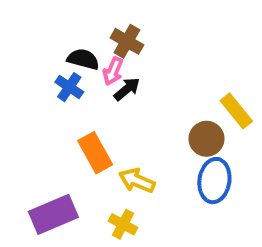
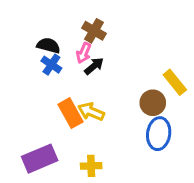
black semicircle: (83, 59) -> (48, 45), moved
yellow arrow: (137, 181) -> (91, 112), moved
yellow cross: (123, 224) -> (91, 166), turned -30

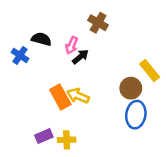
brown cross: (94, 31) -> (98, 23), moved
blue cross: (51, 65) -> (20, 55), moved
purple rectangle: (40, 159) -> (44, 136), moved, size x0.6
yellow cross: (91, 166) -> (67, 140), moved

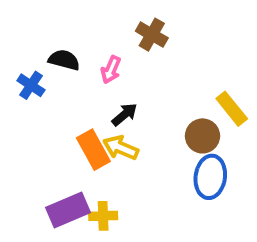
black arrow: (80, 57) -> (125, 115), moved
purple rectangle: (44, 136) -> (68, 210), size x1.5

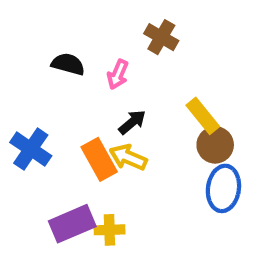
blue cross: (31, 85) -> (31, 149), moved, size x1.4
yellow rectangle: (232, 109) -> (203, 116), moved

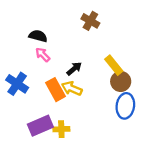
pink arrow: (118, 74) -> (43, 55), moved, turned 112

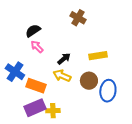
black semicircle: (38, 36) -> (33, 31), turned -49
yellow rectangle: (114, 65) -> (98, 56), turned -60
brown circle: (121, 81) -> (89, 81), moved
orange rectangle: (55, 90) -> (36, 86), moved, turned -42

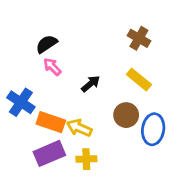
brown cross: (78, 18) -> (139, 38), moved
yellow rectangle: (98, 56) -> (139, 80), turned 48
yellow arrow: (62, 76) -> (79, 128), moved
yellow cross: (53, 111) -> (86, 159), moved

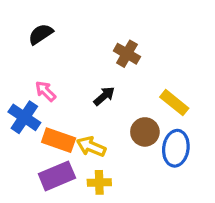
brown cross: (139, 38) -> (127, 54), moved
black semicircle: (47, 44) -> (41, 34), moved
pink arrow: (52, 67) -> (46, 91), moved
yellow rectangle: (139, 80) -> (174, 103), moved

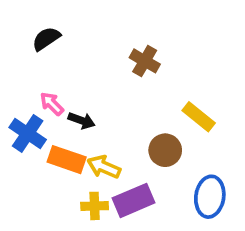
black arrow: (104, 96) -> (82, 120), moved, turned 60
blue ellipse: (176, 148) -> (210, 197), moved
purple rectangle: (57, 176) -> (134, 200), moved
yellow cross: (99, 182) -> (95, 206), moved

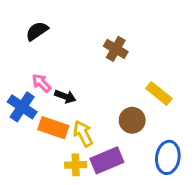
yellow arrow: (104, 167) -> (83, 134), turned 40

